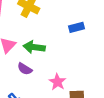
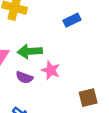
pink star: (57, 82) -> (51, 70), moved

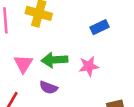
pink star: (51, 70) -> (89, 66), moved, turned -30

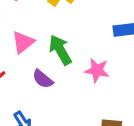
green arrow: (55, 60) -> (60, 50), turned 45

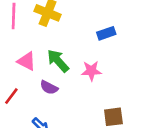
pink triangle: (23, 42) -> (27, 61), turned -42

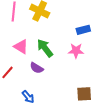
pink star: (91, 71) -> (76, 51), moved

